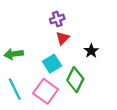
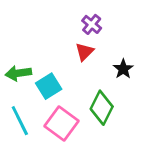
purple cross: (57, 19) -> (92, 24), moved, turned -32
cyan square: (52, 64) -> (49, 86), moved

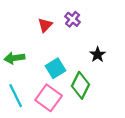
red triangle: (84, 52) -> (45, 25), moved
cyan square: (49, 86) -> (55, 68), moved

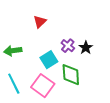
purple cross: (73, 19) -> (68, 46), moved
green diamond: (80, 85) -> (71, 75), turned -30

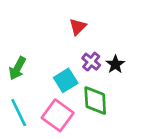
red triangle: (40, 22) -> (78, 27), moved
green arrow: (13, 51) -> (17, 68), turned -54

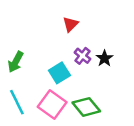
green diamond: (95, 101) -> (86, 107), moved, turned -36

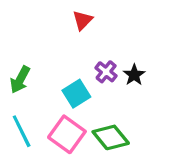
red triangle: (70, 24) -> (83, 20), moved

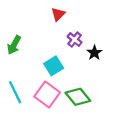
purple cross: (106, 72) -> (75, 40), moved
green arrow: (20, 80) -> (14, 45), moved

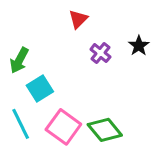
black star: (94, 53) -> (139, 46), moved
cyan square: (54, 66) -> (40, 88), moved

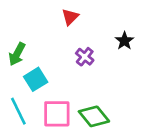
purple cross: (100, 53) -> (85, 57), moved
pink square: (63, 127) -> (57, 114), turned -36

